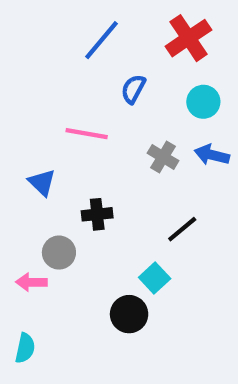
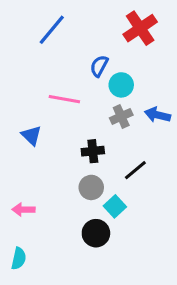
blue line: (101, 40) -> (52, 30), moved
cyan circle: (203, 102) -> (121, 85), moved
gray cross: (163, 157) -> (121, 116), turned 35
black cross: (97, 214) -> (93, 151), moved
gray circle: (59, 253) -> (91, 187), moved

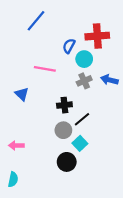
red cross: (140, 28) -> (97, 36), moved, turned 30
black line: (135, 170) -> (82, 119), moved

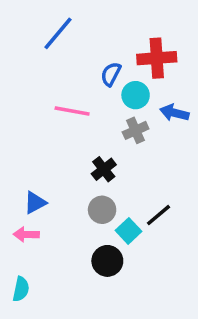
blue arrow: (109, 80) -> (174, 113), moved
blue triangle: (22, 94) -> (35, 203), moved, turned 48
black cross: (64, 105) -> (104, 169), turned -32
black line: (82, 119) -> (158, 215), moved

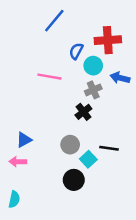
blue line: (58, 33) -> (54, 21), moved
black cross: (104, 169) -> (83, 112), moved
black line: (158, 215) -> (109, 148), turned 48

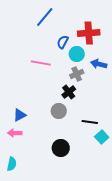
gray circle: (70, 145) -> (59, 111), moved
cyan square: (88, 159) -> (102, 137), moved

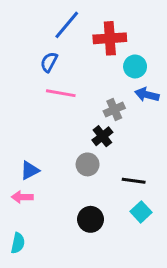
red cross: (89, 33) -> (110, 38), moved
blue semicircle: (63, 42) -> (49, 62), moved
cyan circle: (77, 54) -> (135, 66), moved
cyan square: (102, 137) -> (141, 212), moved

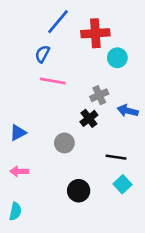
blue arrow: (147, 95) -> (128, 111), moved
gray circle: (88, 164) -> (64, 143), moved
blue triangle: (30, 170) -> (18, 133), moved

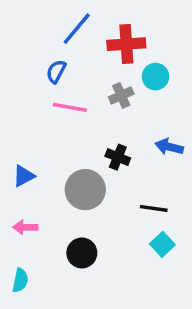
gray cross: (99, 95) -> (121, 95), moved
black cross: (89, 118) -> (118, 157), turned -30
gray circle: (64, 143) -> (85, 190), size x1.5
black circle: (79, 191) -> (82, 253), moved

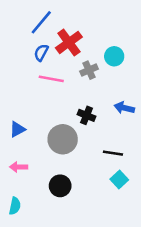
blue line: (77, 29) -> (41, 22), moved
red cross: (126, 44) -> (69, 42), moved, turned -32

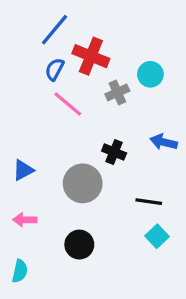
red cross: (69, 42) -> (91, 56), turned -32
pink line: (51, 79) -> (68, 104), turned 30

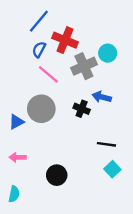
gray cross: (117, 92) -> (84, 66), size x1.5
blue arrow: (164, 142) -> (102, 97), moved
gray circle: (83, 183) -> (41, 109), moved

